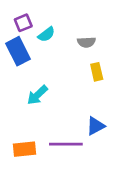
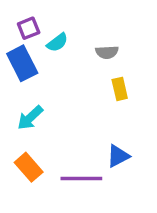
cyan arrow: (37, 95) -> (30, 118), moved
orange rectangle: (25, 149) -> (29, 167), moved, turned 55

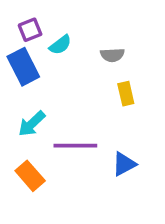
purple line: (81, 178) -> (75, 146), moved

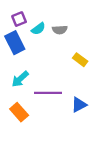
gray semicircle: (112, 55) -> (60, 30), moved
yellow rectangle: (126, 94) -> (80, 60), turned -40

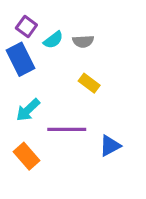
purple square: (19, 19) -> (26, 26), turned -32
yellow rectangle: (80, 60) -> (89, 83), moved

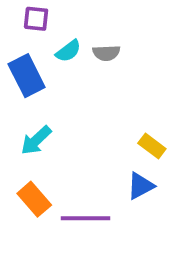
purple square: (26, 26) -> (36, 19), moved, turned -30
yellow rectangle: (89, 83) -> (152, 146), moved
purple line: (67, 129) -> (85, 218), moved

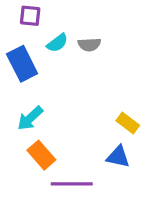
blue triangle: (141, 186) -> (118, 157), turned 40
orange rectangle: (34, 199) -> (41, 155), moved

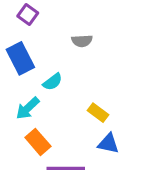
purple square: (30, 16) -> (28, 14), turned 30
cyan semicircle: (57, 43) -> (53, 82), moved
yellow rectangle: (128, 123) -> (98, 113), moved

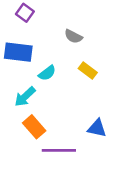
gray semicircle: (82, 41) -> (73, 36), turned 30
blue rectangle: (20, 58) -> (18, 52), turned -56
yellow rectangle: (98, 113) -> (88, 70), moved

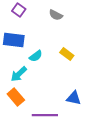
gray semicircle: (73, 36) -> (56, 15), moved
orange rectangle: (34, 127) -> (16, 97), moved

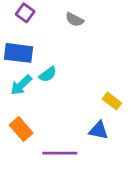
yellow rectangle: (67, 54) -> (112, 101), moved
cyan arrow: (19, 74) -> (21, 85), moved

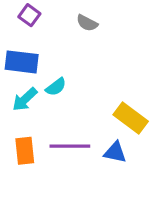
yellow rectangle: (112, 101) -> (131, 118), size x1.5
orange rectangle: (21, 129) -> (25, 151), turned 35
purple line: (60, 153) -> (70, 146), moved

